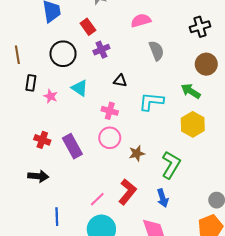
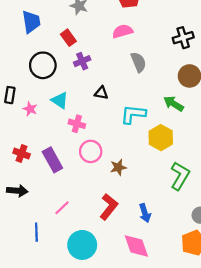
pink cross: (110, 111) -> (77, 124), moved
yellow hexagon: (193, 124) -> (161, 138), moved
green L-shape: (171, 165) -> (180, 176), moved
pink line: (97, 199) -> (62, 208), moved

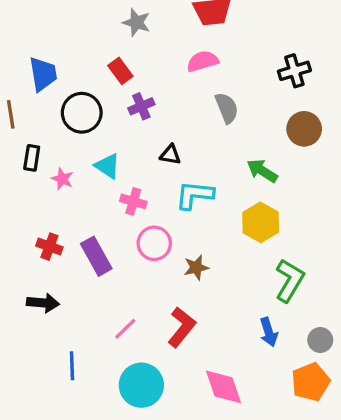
blue trapezoid: (31, 22) -> (43, 74), moved
green arrow: (174, 104) -> (262, 171), moved
cyan L-shape: (133, 114) -> (195, 195), moved
pink line: (62, 208) -> (125, 329), moved
blue arrow: (145, 213) -> (269, 332), moved

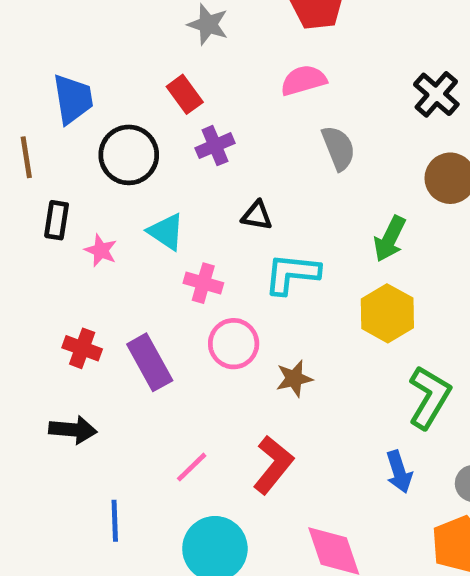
black cross: (294, 71) -> (436, 94), turned -32
green arrow: (262, 171) -> (390, 239), turned -96

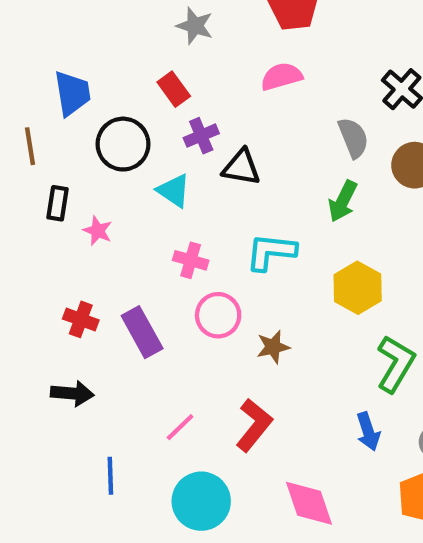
gray semicircle: (338, 148) -> (353, 138), moved
black triangle: (257, 215) -> (241, 167), moved, size x1.4
cyan triangle: (166, 232) -> (174, 191), moved
green arrow: (390, 239) -> (343, 201), moved

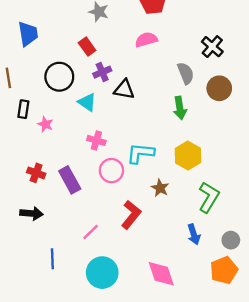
blue trapezoid: (72, 93) -> (28, 34), moved
green arrow: (343, 201) -> (180, 108), turned -35
cyan L-shape: (271, 252) -> (140, 153), moved
brown star: (273, 347) -> (160, 188), moved, turned -30
red L-shape: (254, 425) -> (131, 215), moved

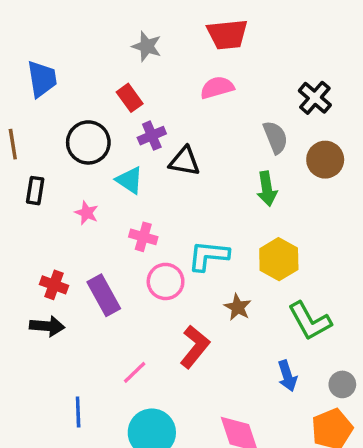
pink star: (45, 124) -> (87, 213), moved
green L-shape: (209, 197) -> (310, 321), turned 120
black arrow: (31, 213) -> (47, 326), moved

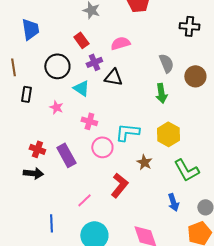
pink semicircle: (217, 88) -> (120, 43), moved
black cross: (315, 98) -> (189, 26), moved, turned -36

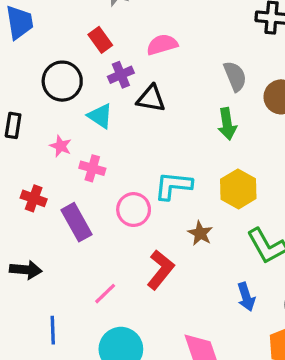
pink cross: (89, 121) -> (92, 168), moved
red cross: (37, 149) -> (34, 198), moved
black arrow: (33, 173) -> (26, 270), moved

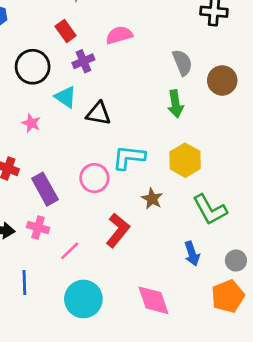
black triangle: (151, 99) -> (99, 113), moved
pink cross: (92, 168) -> (38, 228), moved

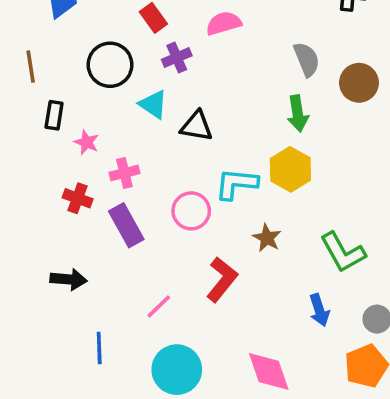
pink star: (31, 123) -> (87, 142), moved
yellow hexagon: (185, 160) -> (290, 169), moved
pink cross: (38, 228) -> (124, 173), moved, turned -30

